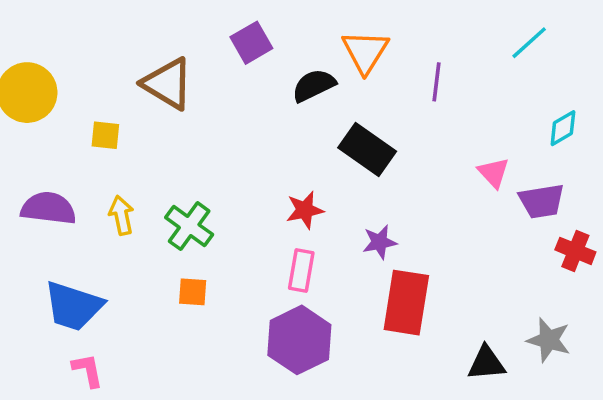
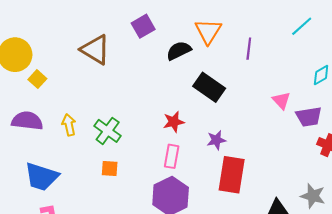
yellow square: (105, 135) -> (37, 79), moved, turned 36

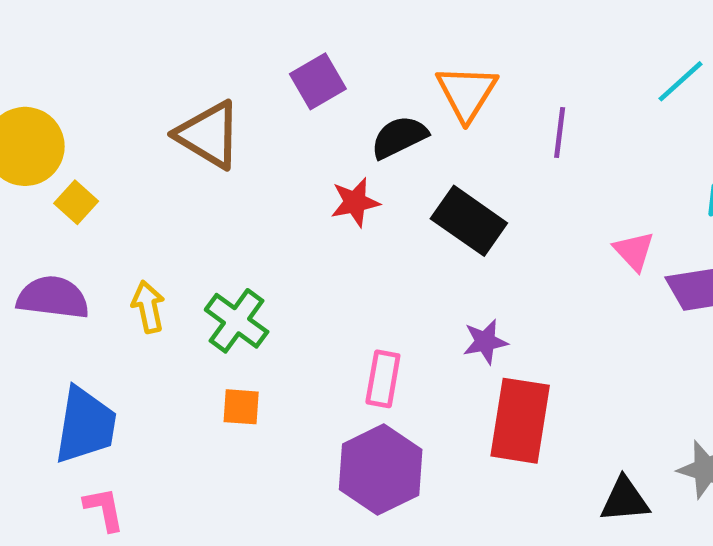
red star: (174, 122) -> (355, 202), moved
blue trapezoid: (41, 177) -> (85, 425), turned -99

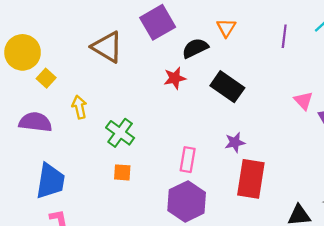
purple square: (318, 81) -> (158, 22), size x1.4
orange triangle: (467, 93) -> (226, 28), size x0.7
purple line: (560, 132) -> (284, 36), moved
yellow arrow: (148, 307) -> (79, 107), moved

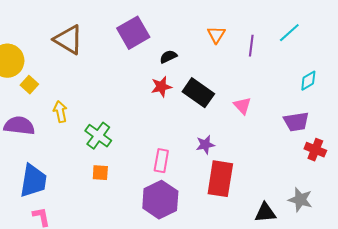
orange triangle: (226, 28) -> (216, 35), moved
brown triangle: (107, 47) -> (68, 40), moved
black semicircle: (195, 48) -> (168, 57), size x0.7
red star: (175, 78) -> (161, 87), moved
pink triangle: (303, 101) -> (242, 106), moved

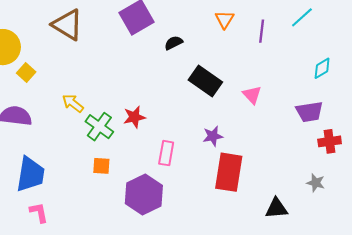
red star: (161, 87) -> (134, 117), moved
yellow arrow: (60, 112) -> (73, 103), moved, turned -40
red cross: (315, 150) -> (330, 141), turned -30
purple hexagon: (160, 200) -> (144, 194), moved
gray star: (300, 200) -> (316, 183), moved, size x0.7

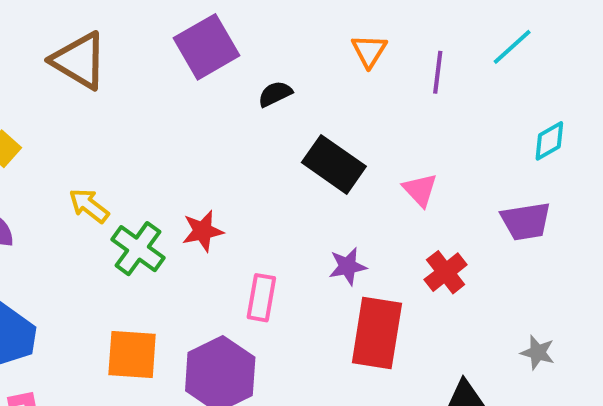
red cross: (330, 141) -> (446, 272), moved, turned -30
orange square: (101, 166) -> (132, 354), moved, size x1.6

